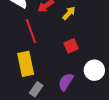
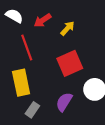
red square: (71, 46) -> (70, 63), size x1.6

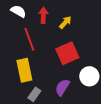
red arrow: (43, 20) -> (43, 15), turned 126

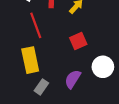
red square: (67, 53) -> (78, 41), size x0.7

